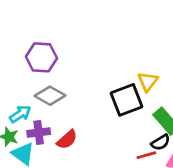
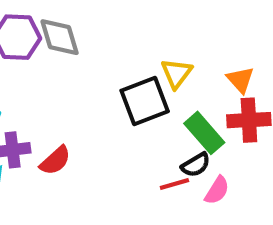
gray diamond: (50, 96) -> (60, 37), moved, turned 44

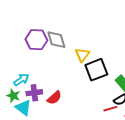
yellow triangle: (177, 73) -> (82, 55), moved

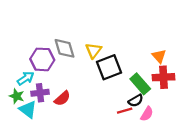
purple hexagon: (36, 40) -> (42, 59), moved
gray diamond: (56, 40) -> (65, 48), moved

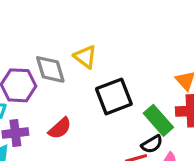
yellow triangle: (93, 51) -> (85, 57), moved, turned -30
red semicircle: (62, 98) -> (60, 128), moved

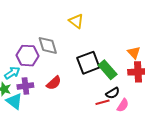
yellow triangle: (85, 57) -> (76, 21), moved
green rectangle: (158, 120) -> (108, 70), moved

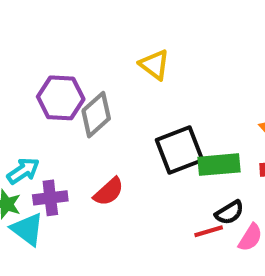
gray diamond: (48, 45) -> (96, 115), turned 65
purple hexagon: (27, 56) -> (61, 98), moved
green rectangle: (108, 70) -> (219, 165), turned -54

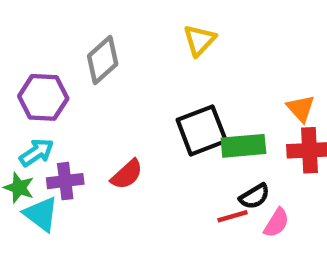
yellow triangle: (154, 65) -> (199, 40), moved, turned 36
purple hexagon: (61, 98) -> (43, 97), moved
gray diamond: (96, 115) -> (103, 60), moved

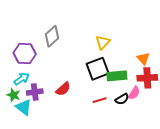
yellow triangle: (199, 40) -> (103, 42), moved
red line: (232, 216) -> (100, 100), moved
pink semicircle: (276, 223) -> (134, 93), moved

